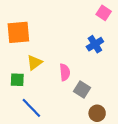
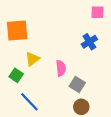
pink square: (104, 13) -> (98, 12), turned -32
green square: (17, 80) -> (16, 75), turned 32
brown circle: (97, 113) -> (81, 107), moved

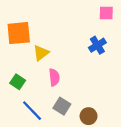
yellow triangle: (32, 59) -> (41, 53), moved
pink semicircle: (61, 68) -> (54, 77), moved
gray square: (77, 84) -> (62, 106), moved

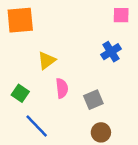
orange square: (19, 33) -> (20, 20), moved
gray square: (62, 106) -> (93, 100), moved, turned 35

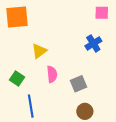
blue line: (37, 126) -> (31, 106), turned 35

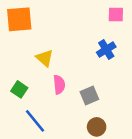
yellow triangle: (39, 51) -> (45, 58), turned -42
blue line: (31, 106) -> (35, 121), turned -30

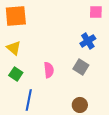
yellow triangle: (45, 58) -> (14, 48), moved
gray square: (89, 95) -> (81, 67), moved, turned -35
blue line: (35, 121) -> (29, 100), turned 50

